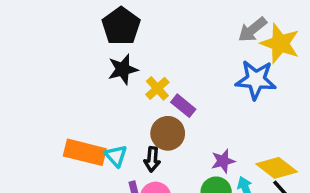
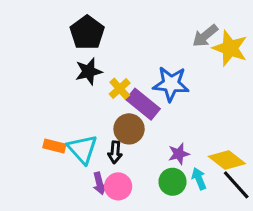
blue star: (256, 80) -> (171, 84), moved
purple rectangle: (183, 106) -> (143, 104), size x1.5
orange rectangle: (85, 152) -> (54, 146), size x0.6
cyan triangle: (116, 156) -> (82, 149), size x1.5

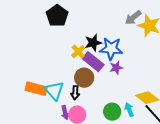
black star: (89, 71) -> (93, 43), moved
orange rectangle: (54, 146) -> (36, 89), size x1.5
purple star: (179, 154) -> (116, 68), moved

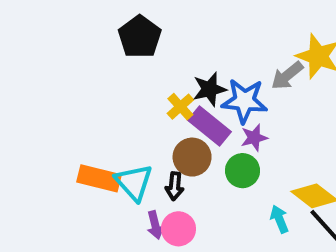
gray arrow: (133, 18) -> (287, 76), moved
green circle: (112, 112) -> (242, 171), moved

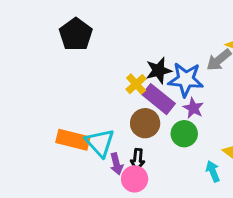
black pentagon: (140, 37) -> (76, 34), moved
purple star: (254, 138) -> (193, 108), turned -30
black arrow: (175, 186) -> (138, 159), moved
purple arrow: (155, 225) -> (116, 164), moved

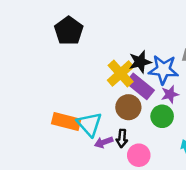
yellow cross: (136, 84) -> (121, 73), size x1.5
purple star: (193, 108) -> (170, 94), turned 30
purple arrow: (116, 164) -> (104, 142), turned 84
pink circle: (135, 179) -> (139, 155), moved

